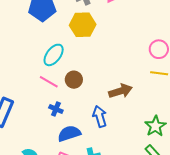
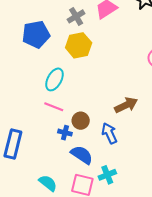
brown circle: (74, 80) -> (81, 121), moved
blue semicircle: (69, 133) -> (82, 155), turned 60

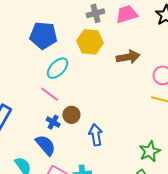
blue pentagon: (36, 34) -> (43, 36), moved
brown arrow: (126, 105) -> (128, 57), moved
blue semicircle: (82, 155) -> (45, 145), moved

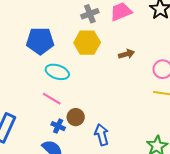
brown arrow: (128, 57) -> (126, 54), size x0.7
cyan ellipse: (58, 68) -> (57, 72), turned 70

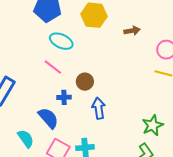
brown circle: (76, 117) -> (85, 82), moved
blue cross: (58, 126) -> (64, 97), moved, turned -32

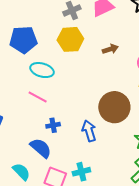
brown circle: (85, 82) -> (114, 107), moved, size x1.8

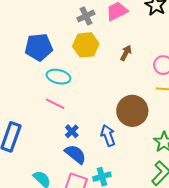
brown arrow: (110, 49) -> (126, 53), turned -42
blue cross: (53, 125) -> (72, 131), turned -32
blue semicircle: (41, 148) -> (75, 154), moved

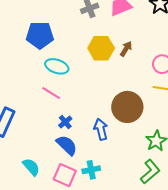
yellow hexagon: (86, 45) -> (101, 48), moved

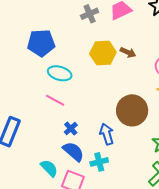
brown arrow: (126, 49) -> (128, 52), turned 84
cyan semicircle: (31, 167) -> (49, 168), moved
cyan cross: (91, 170) -> (99, 162), moved

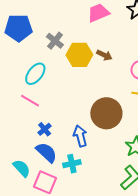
gray cross: (90, 14) -> (55, 41), moved, turned -30
blue pentagon: (41, 43) -> (19, 28), moved
cyan ellipse: (60, 73) -> (35, 74), turned -70

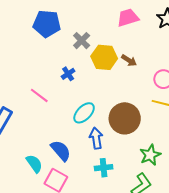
cyan ellipse: (35, 74) -> (84, 113), moved
pink line: (30, 101) -> (39, 95), moved
blue cross: (45, 129) -> (68, 74), moved
cyan cross: (72, 164) -> (104, 168), moved

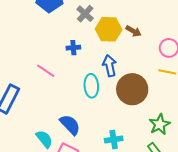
blue cross: (68, 74) -> (73, 48), turned 32
cyan ellipse: (84, 113) -> (91, 86), turned -45
blue arrow: (96, 138) -> (110, 66), moved

